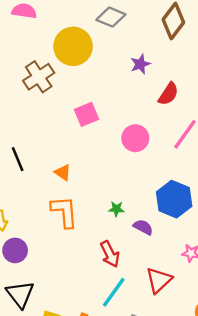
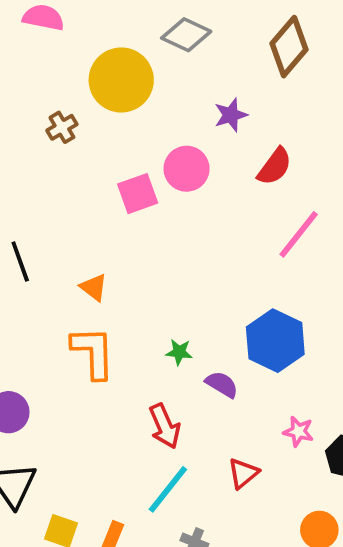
brown cross: (39, 77) -> (62, 127), size x0.6
pink circle: (135, 138) -> (187, 169), moved
red triangle: (159, 280) -> (243, 473), size x0.7

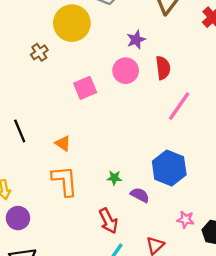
red semicircle: (275, 166) -> (163, 68), turned -40
pink circle: (187, 169) -> (126, 71), moved

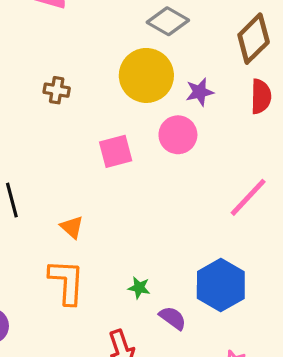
yellow circle: (72, 23) -> (146, 75), moved
brown cross: (39, 52) -> (57, 90), turned 35
red semicircle: (163, 68) -> (261, 96), moved

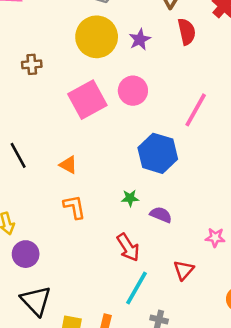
pink circle: (178, 135) -> (133, 91), moved
pink square: (116, 151) -> (87, 100), size x1.4
orange L-shape: (67, 282) -> (74, 207), size x0.7
blue hexagon: (221, 285) -> (158, 153), moved

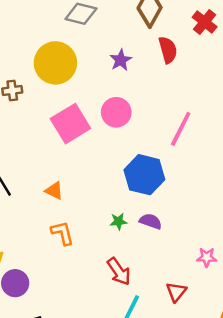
yellow circle: (97, 37) -> (55, 63), moved
purple semicircle: (161, 215) -> (151, 221), moved

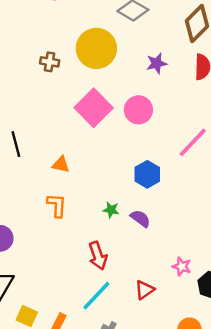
pink square: (70, 124) -> (94, 108), turned -30
blue hexagon: (144, 175) -> (147, 174), size x0.7
orange triangle: (54, 191) -> (61, 164), turned -30

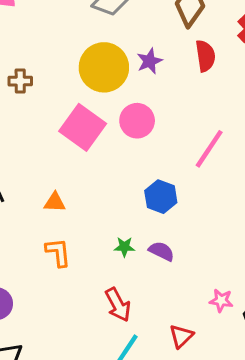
yellow circle: (96, 48) -> (104, 67), moved

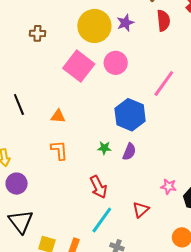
blue hexagon: (161, 197) -> (130, 115), size x1.4
purple semicircle: (162, 251) -> (129, 152), turned 84

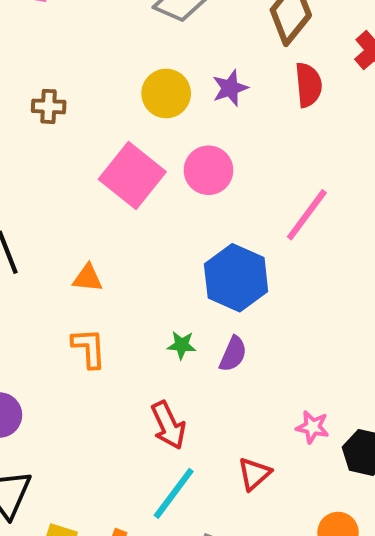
yellow circle: (94, 26) -> (166, 93), size x0.7

